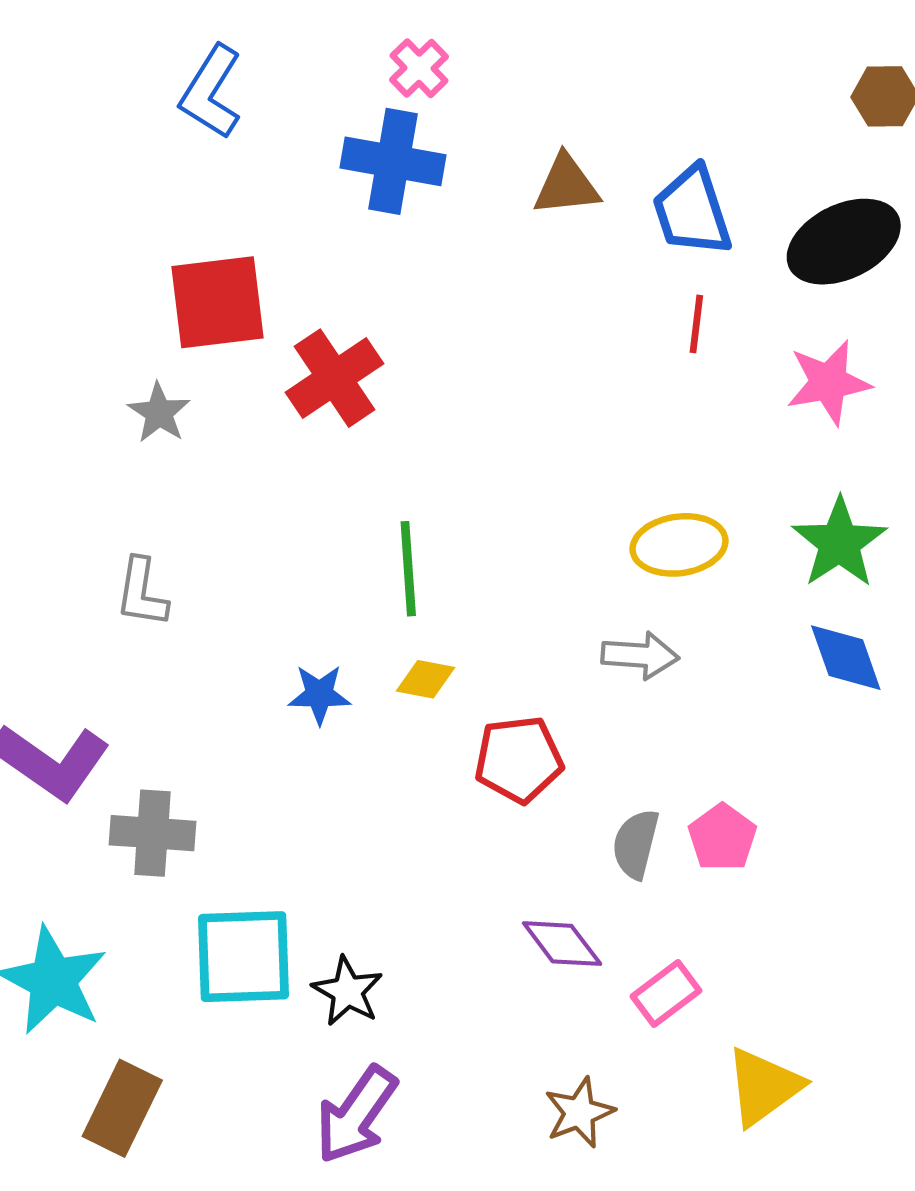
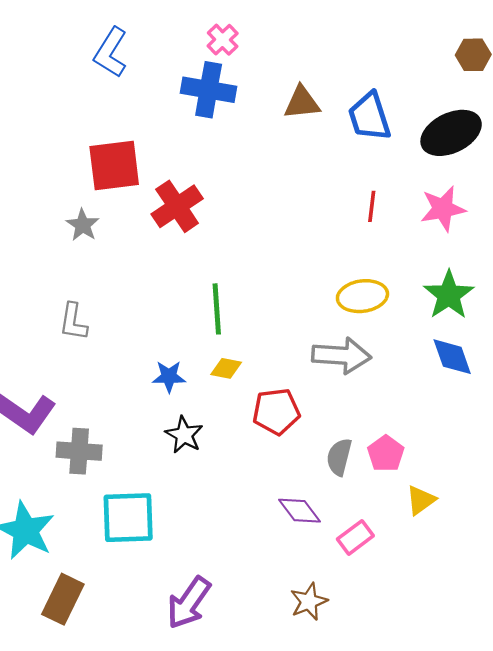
red line: (696, 324) -> (372, 206), moved
gray arrow: (640, 655) -> (341, 356), size x1.4
black star: (348, 991) -> (184, 435), moved
yellow triangle: (764, 1087) -> (421, 500), moved, size x0.7

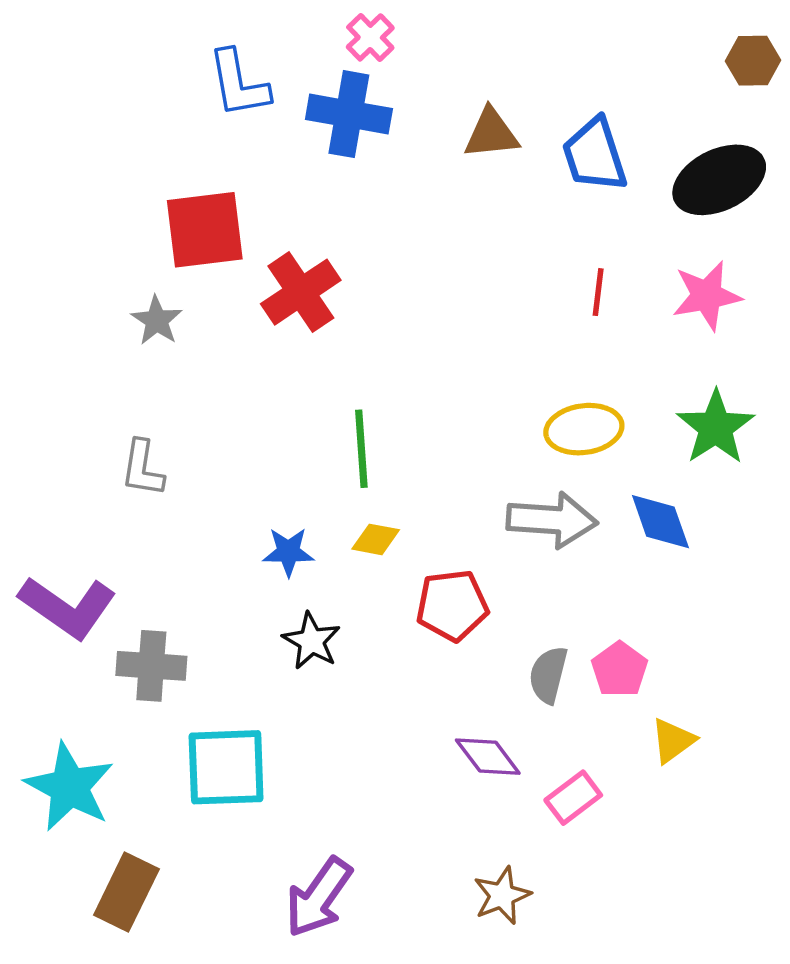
blue L-shape: (111, 52) -> (239, 84), moved, turned -42
blue diamond: (452, 357) -> (660, 522), moved

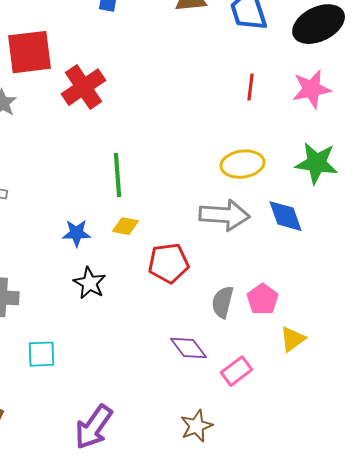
green star: (716, 427) -> (317, 163), turned -30
cyan square: (226, 767) -> (42, 354), size x0.6

